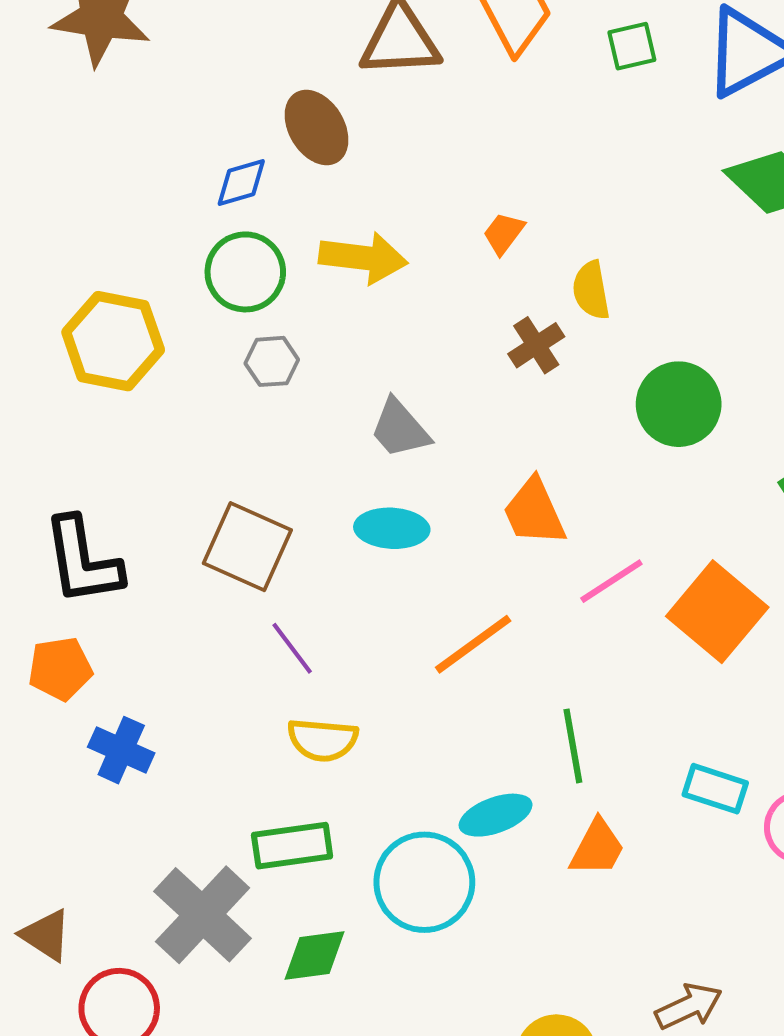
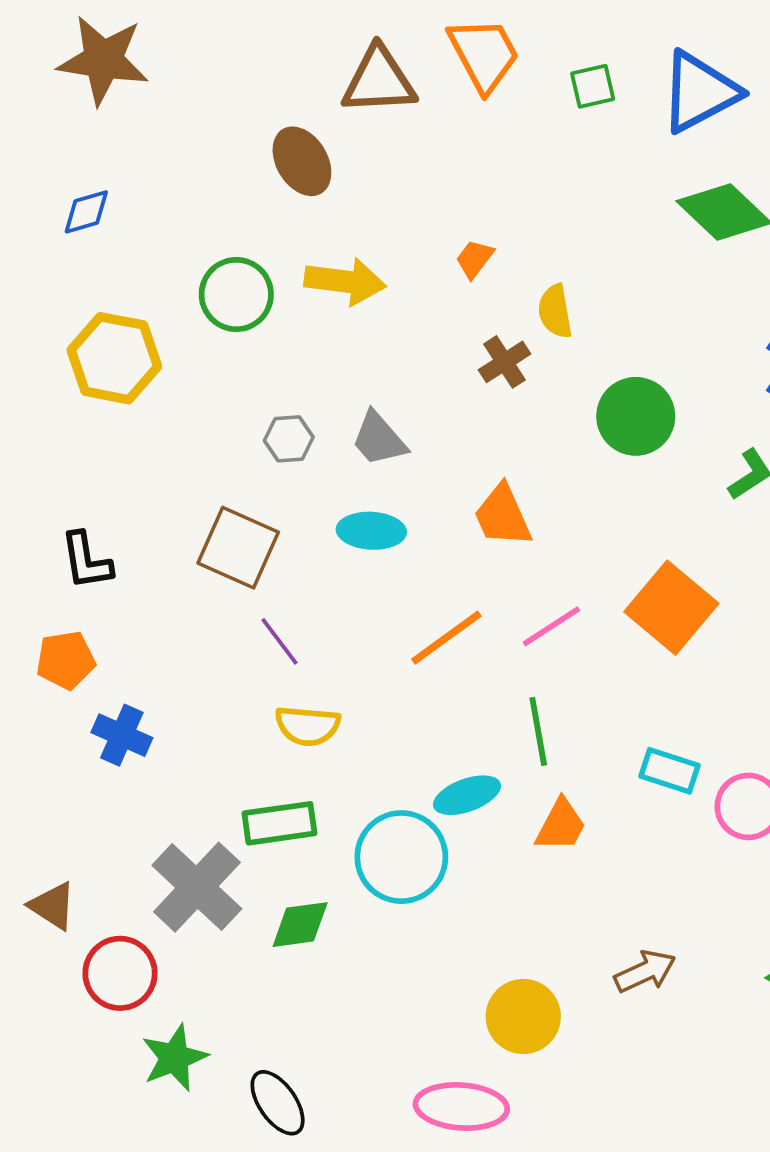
blue diamond: (241, 182) -> (86, 212), moved
gray hexagon: (272, 361) -> (289, 439), moved
black L-shape: (83, 561) -> (86, 561), size x0.7
pink line: (611, 581) -> (551, 626), moved

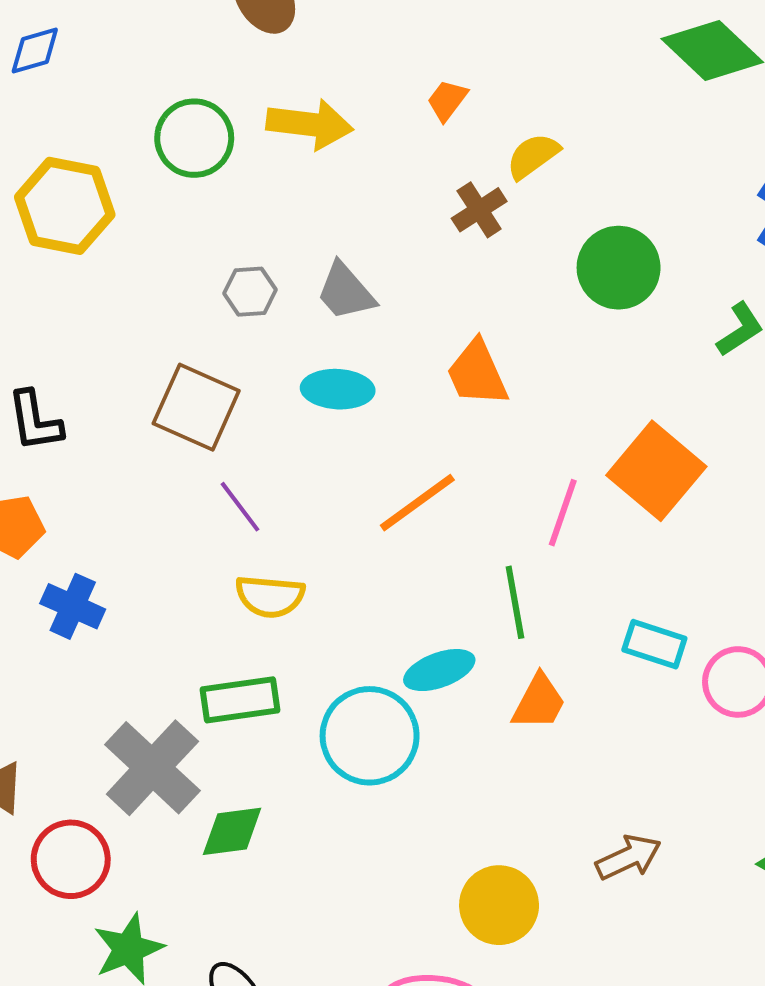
yellow semicircle: (555, 311) -> (533, 156), turned 64
pink line: (551, 626) -> (563, 513), moved, turned -38
green diamond: (300, 925) -> (232, 831), moved

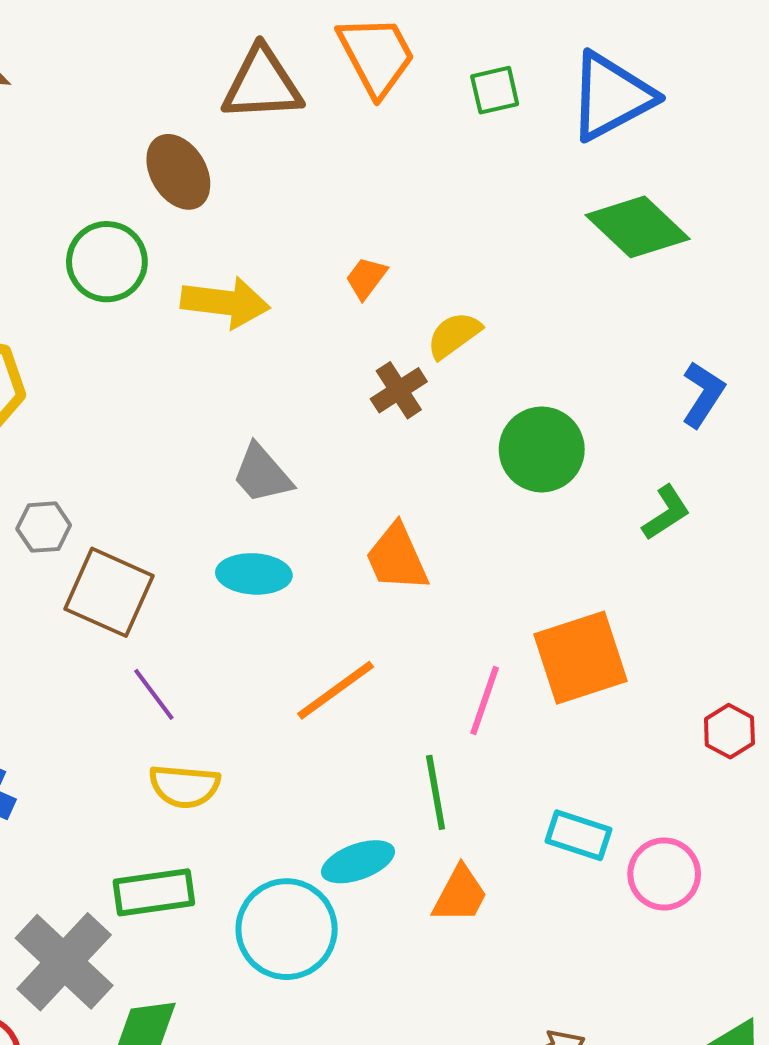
green circle: (194, 138) -> (107, 262), moved
gray hexagon: (250, 292) -> (44, 527), moved
orange square: (656, 471) -> (580, 658), turned 32

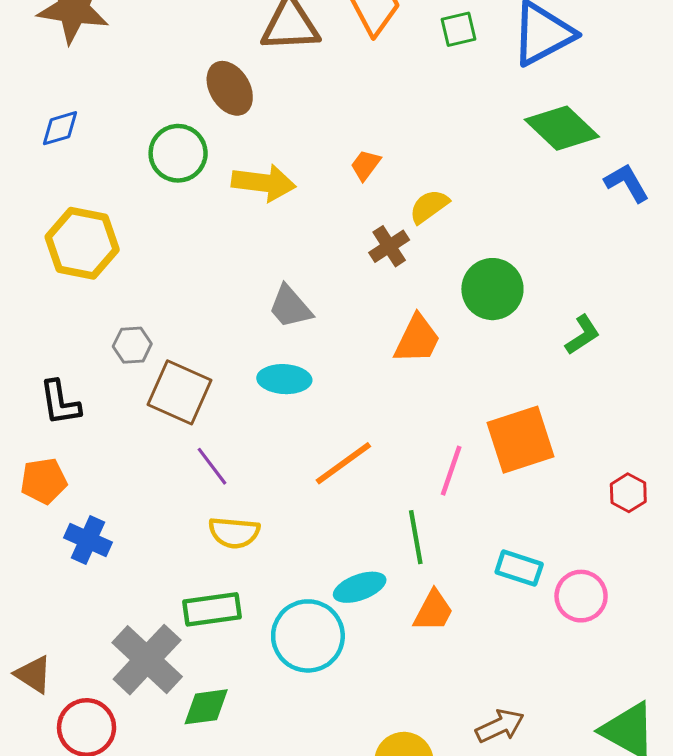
blue L-shape: (703, 394) -> (627, 183), moved, turned -63
orange trapezoid: (397, 558) -> (417, 339), moved, turned -130

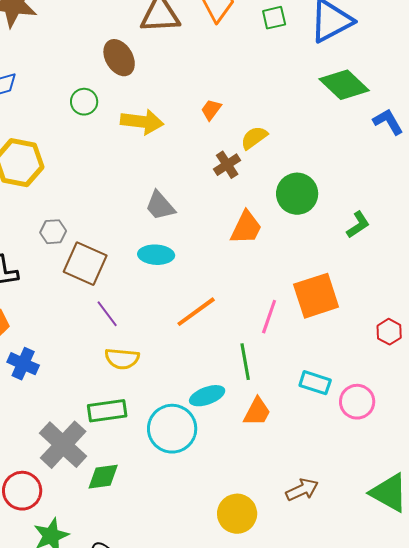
green circle: (178, 153) -> (84, 102), size x0.7

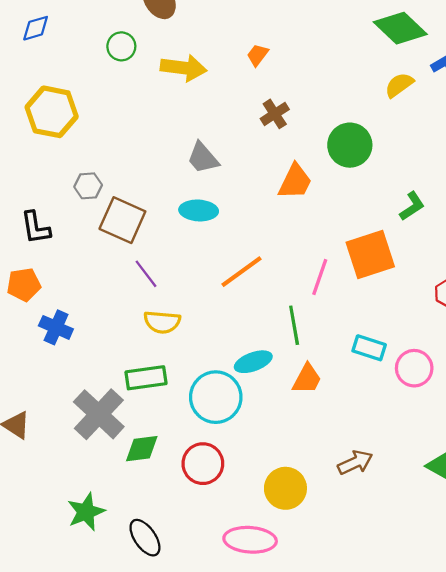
yellow semicircle: (254, 138) -> (399, 85), moved
green L-shape: (358, 225) -> (412, 206), moved
red circle: (22, 491) -> (203, 464), moved

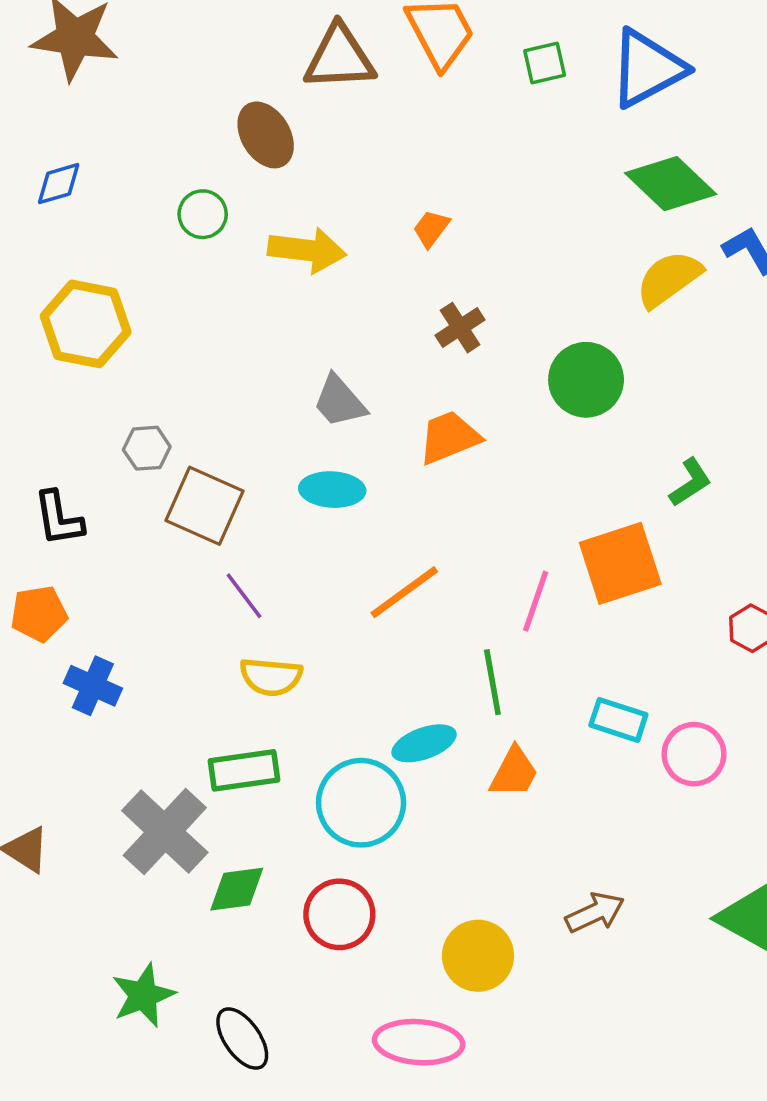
yellow semicircle: (399, 85) -> (669, 279), size x1.4
orange trapezoid: (295, 182) -> (449, 437), moved, turned -138

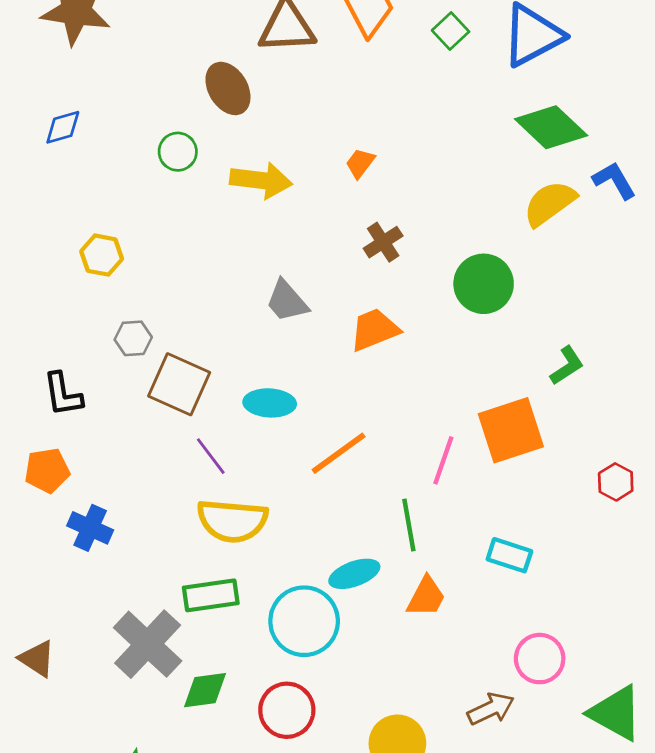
green square: (545, 63) -> (451, 31), turned -30
yellow hexagon: (86, 324) -> (102, 255), moved, size x0.6
cyan ellipse: (332, 490) -> (270, 403), moved
yellow semicircle: (271, 677) -> (232, 521), size x1.4
pink circle: (694, 754) -> (540, 659), moved

